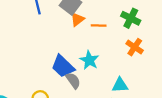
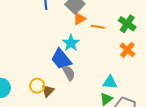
cyan star: (89, 60) -> (71, 43), moved

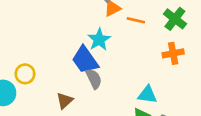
orange cross: (127, 50) -> (173, 53), turned 35
yellow circle: (37, 86) -> (25, 74), moved

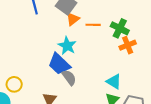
green cross: (175, 19) -> (120, 28), moved
cyan triangle: (147, 95) -> (114, 82), turned 35

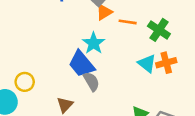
orange cross: (128, 45) -> (166, 63), moved
cyan triangle: (114, 82) -> (147, 63), moved

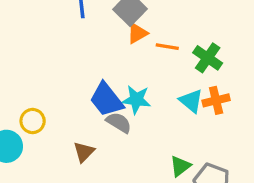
cyan star: (94, 43) -> (136, 100), moved, turned -30
gray semicircle: (91, 82) -> (119, 123), turned -30

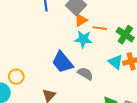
cyan star: (136, 100) -> (83, 39), moved
gray semicircle: (119, 123) -> (85, 74), moved

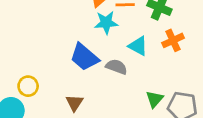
cyan triangle: (115, 62) -> (138, 46), moved

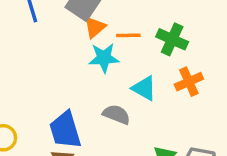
blue trapezoid: (84, 57) -> (65, 130), moved, turned 32

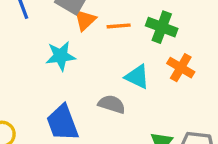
cyan star: (104, 58) -> (61, 56), moved
orange cross: (189, 82) -> (181, 68), turned -32

